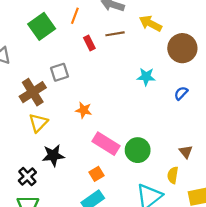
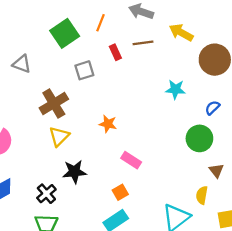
gray square: (59, 72) -> (84, 70), moved
pink rectangle: (106, 144) -> (131, 160), size x0.7
green circle: (138, 150) -> (199, 138), moved

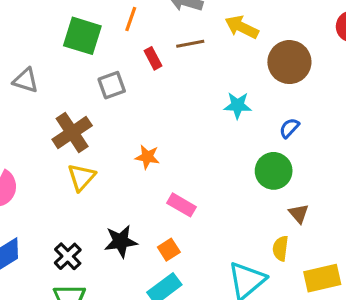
green square: (65, 33) -> (82, 36), turned -36
black star: (74, 172) -> (121, 241), moved

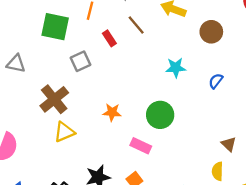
brown line: (190, 44) -> (136, 25), turned 66
brown circle: (289, 62) -> (211, 32), size x0.7
green circle: (274, 171) -> (160, 115), moved
yellow triangle: (81, 177) -> (64, 132), turned 30

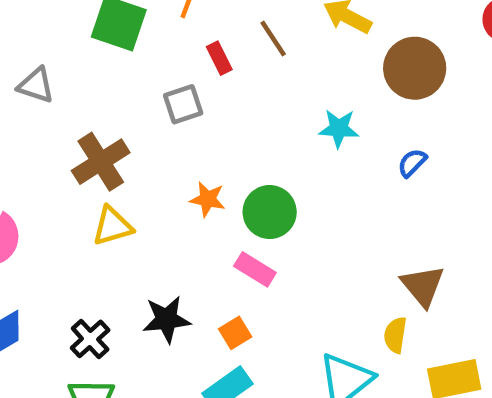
brown circle: (211, 32) -> (415, 68), size x1.4
gray square: (80, 61) -> (183, 104), moved
green circle: (160, 115) -> (270, 212), moved
brown triangle: (229, 144) -> (423, 286), size x1.5

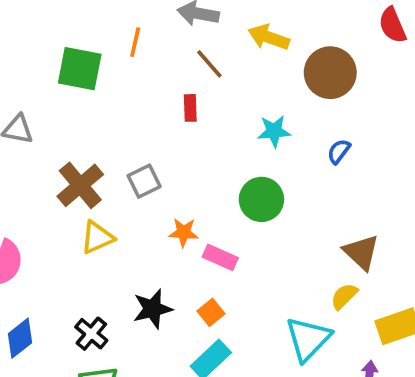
red rectangle: (219, 58) -> (190, 108), moved, turned 32
gray square: (183, 104) -> (144, 181), moved
orange star: (208, 199) -> (184, 232), moved
green circle: (270, 212) -> (261, 199), moved
yellow semicircle: (395, 335) -> (344, 296), turned 44

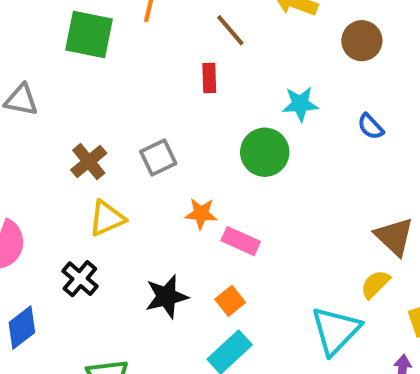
brown circle: (330, 73) -> (362, 41), size x0.7
blue semicircle: (339, 151) -> (371, 127), turned -80
brown cross: (80, 185) -> (89, 162), size x0.7
green circle: (261, 199) -> (265, 152), moved
black cross: (91, 334) -> (80, 279), moved

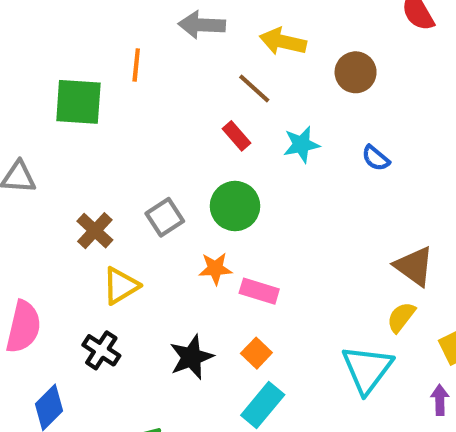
brown line: (230, 30) -> (254, 89), moved
red rectangle: (209, 78) -> (236, 136), moved, turned -32
green circle: (265, 152) -> (235, 206), moved

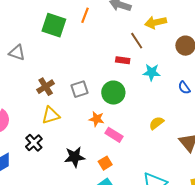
yellow arrow: (283, 42) -> (156, 22), turned -40
red rectangle: (236, 136) -> (123, 60), turned -56
yellow semicircle: (401, 317) -> (156, 123), moved

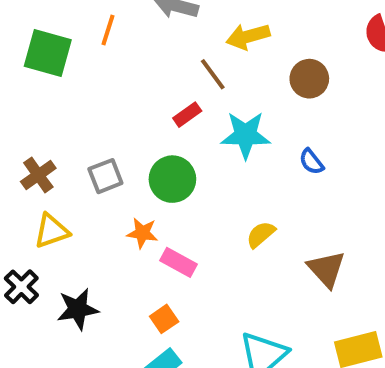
red rectangle: (123, 60) -> (187, 115), turned -40
cyan star: (152, 72) -> (246, 135), size x1.4
black star: (75, 157) -> (78, 309), moved

